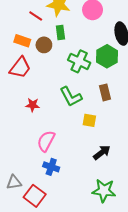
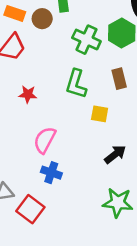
green L-shape: (71, 97) -> (76, 84), turned 45

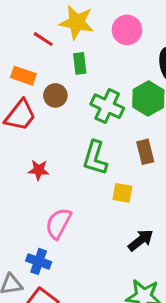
brown circle: (42, 19) -> (55, 95), moved
blue cross: (51, 173) -> (39, 261), moved

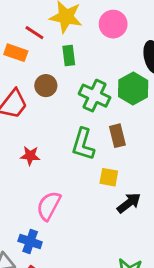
orange rectangle: (23, 76) -> (16, 53), moved
brown rectangle: (145, 152) -> (117, 136), moved
black arrow: (141, 240) -> (129, 203), moved

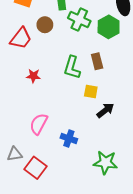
green cross: (95, 96) -> (79, 20), moved
pink semicircle: (49, 206) -> (39, 124), moved
blue cross: (30, 242) -> (69, 138), moved

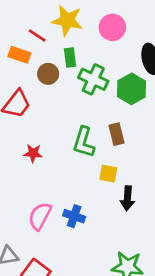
brown circle: (45, 25) -> (48, 74), moved
black arrow: (105, 110) -> (127, 198), turned 132
blue cross: (69, 138) -> (74, 216), moved

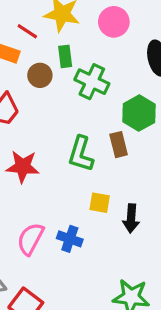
green hexagon: (132, 89) -> (139, 113), moved
red star: (33, 153) -> (23, 167), size x1.5
yellow square: (108, 174) -> (100, 203), moved

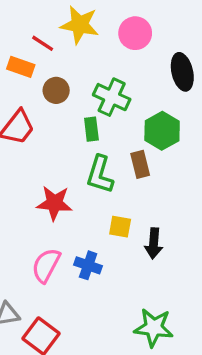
green rectangle: (65, 56) -> (91, 129), moved
red star: (23, 167) -> (54, 203), moved

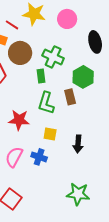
brown circle: (56, 90) -> (20, 53), size x1.5
yellow square: (120, 227) -> (50, 134), moved

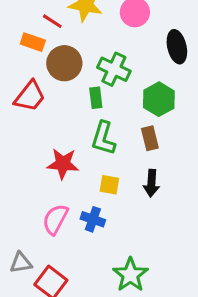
brown rectangle: (70, 97) -> (150, 138), moved
black arrow: (78, 144) -> (151, 183), moved
green star: (78, 194) -> (130, 275), moved, turned 30

